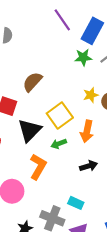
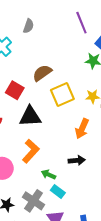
yellow square: (60, 115) -> (62, 95), moved
black triangle: (30, 130) -> (30, 116), turned 30
green arrow: (59, 144) -> (49, 175), moved, turned 32

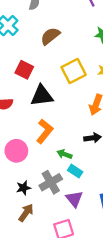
brown semicircle: (42, 73) -> (50, 36), moved
gray cross: (34, 201) -> (51, 182), turned 30

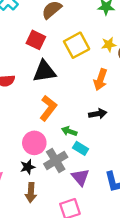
red square: (24, 70) -> (36, 40), moved
pink circle: (16, 151) -> (34, 143), moved
brown arrow: (26, 213) -> (31, 193), turned 150

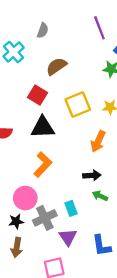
green arrow: (69, 131) -> (100, 196), moved
cyan rectangle: (81, 148) -> (71, 208), turned 32

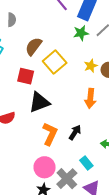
yellow square: (78, 105) -> (55, 62), moved
black arrow: (92, 175) -> (75, 133), moved, turned -35

